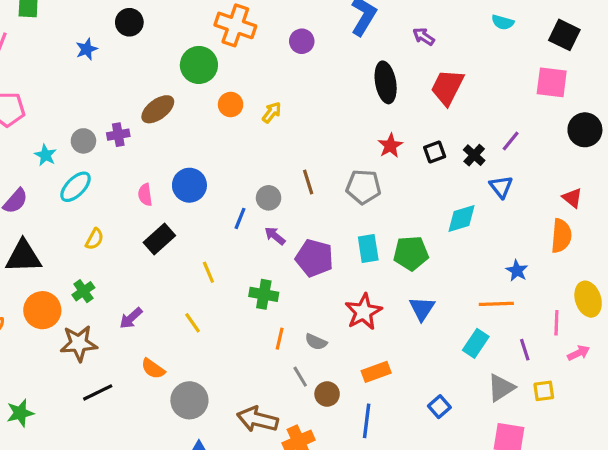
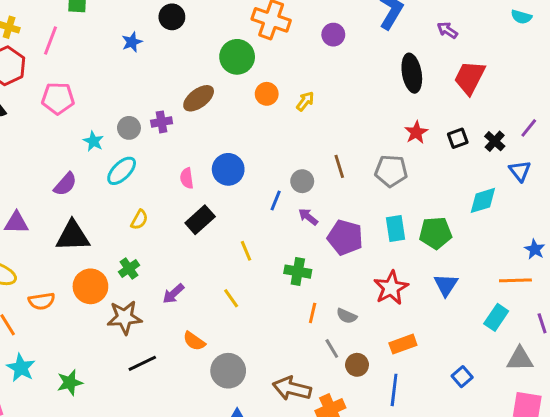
gray triangle: (501, 388) -> (520, 359), turned 32

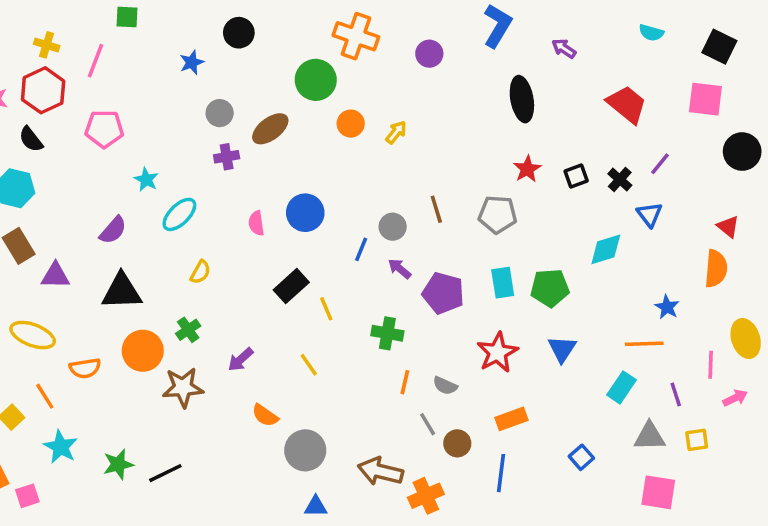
red trapezoid: (470, 78) -> (627, 104), moved, turned 102
gray circle: (129, 128) -> (220, 113), moved
black rectangle: (200, 220) -> (291, 286), moved
black line: (142, 363) -> (165, 473), moved

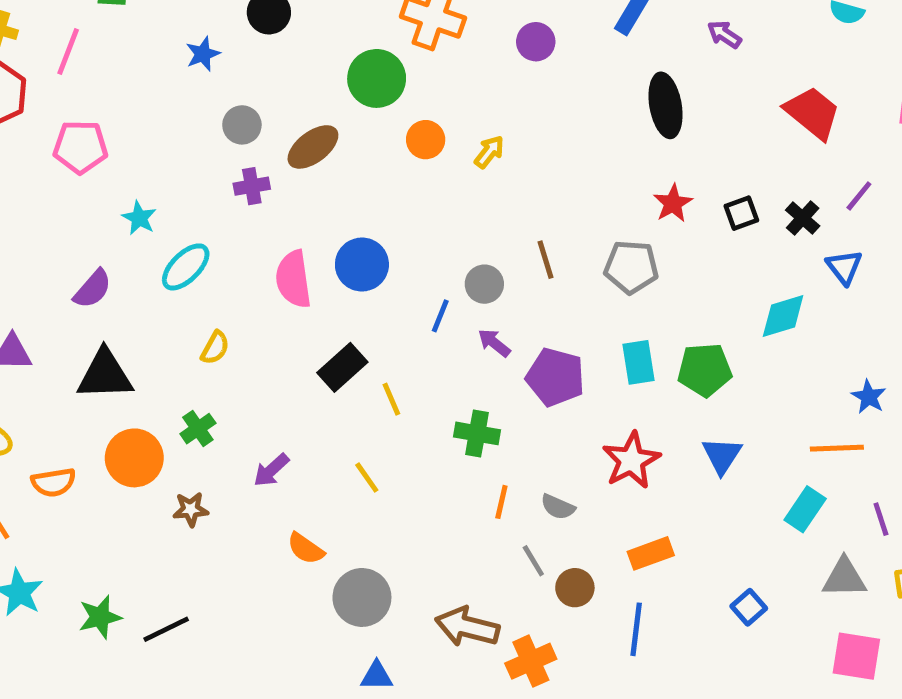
pink semicircle: (256, 223) -> (293, 279), size x1.6
brown star: (183, 387) -> (191, 509), size x0.6

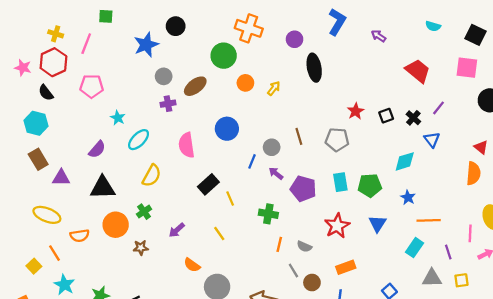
blue star: (203, 54) -> (146, 45), size x1.6
black ellipse: (666, 105) -> (314, 68), moved
blue circle: (362, 264) -> (227, 129), moved
yellow semicircle: (215, 348) -> (152, 176), size x1.5
blue star: (869, 397) -> (408, 197), moved

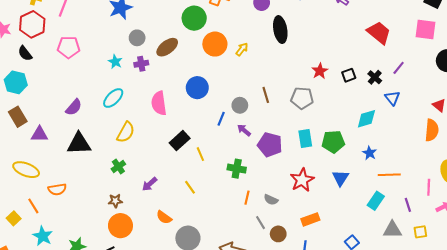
orange circle: (245, 83) -> (215, 44), size x1.5
cyan star: (118, 118) -> (115, 62), moved
orange circle: (116, 225) -> (120, 226), moved

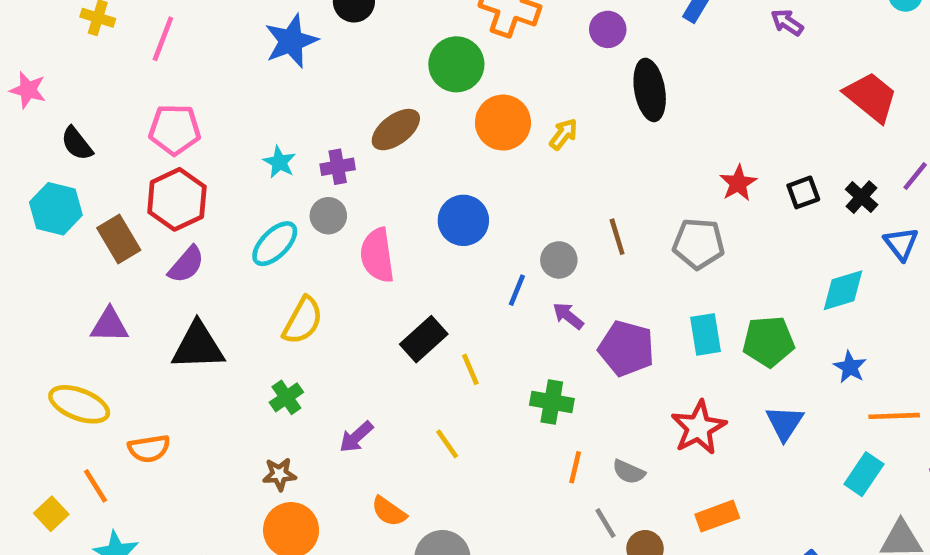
red hexagon: (32, 24) -> (177, 199), moved
gray circle: (137, 38) -> (328, 216), moved
brown rectangle: (18, 117) -> (119, 239), moved

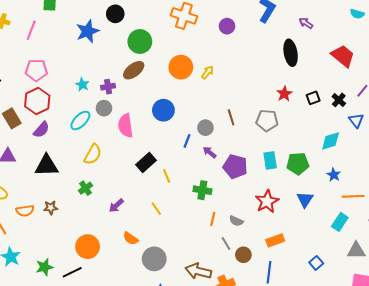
green circle: (456, 64) -> (140, 42), moved
black ellipse: (650, 90) -> (291, 53), moved
brown star: (279, 474) -> (51, 208), moved

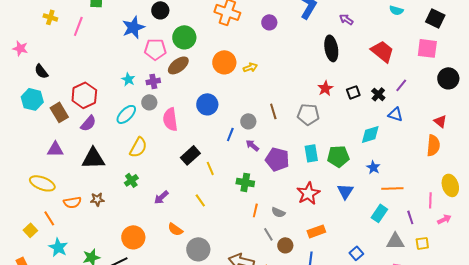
pink pentagon: (36, 70) -> (155, 49), moved
yellow arrow: (208, 72) -> (250, 67), turned 32
blue triangle: (356, 120) -> (395, 114), turned -35

